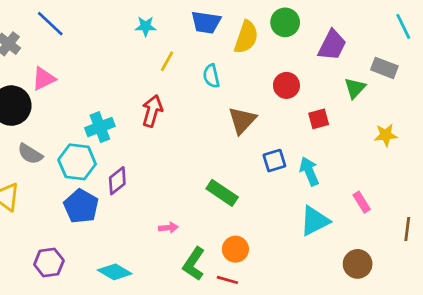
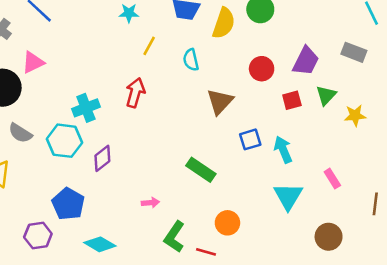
purple trapezoid: (332, 45) -> (306, 61), moved
green triangle: (355, 88) -> (326, 95), moved
blue pentagon: (81, 206) -> (68, 204), moved
cyan triangle: (315, 221) -> (288, 196), turned -32
orange circle: (235, 249) -> (227, 223), moved

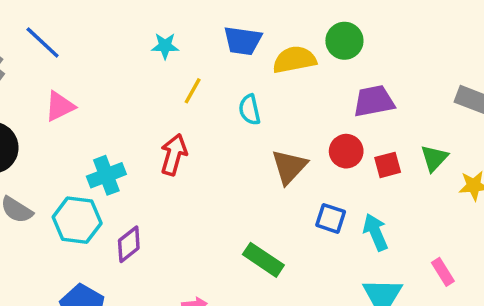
yellow semicircle: (224, 23) -> (294, 60), turned -120
purple trapezoid: (306, 61) -> (374, 101), moved, turned -128
pink triangle: (33, 62) -> (60, 106), moved
red circle: (262, 69) -> (346, 151), moved
blue square: (250, 139) -> (331, 218), turned 35

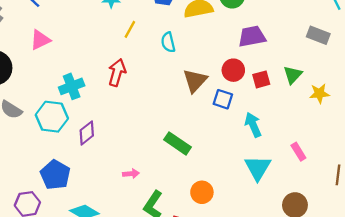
blue square: (331, 218) -> (223, 99), moved

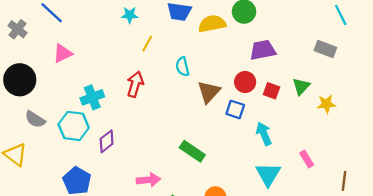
cyan semicircle: (168, 42) -> (182, 67), moved
red square: (261, 79) -> (271, 91), turned 35
pink arrow: (131, 174) -> (148, 180), size x1.5

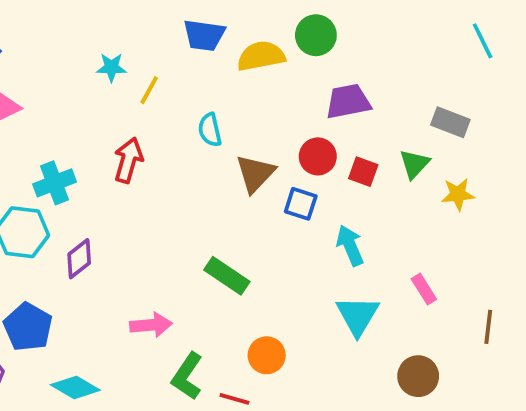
cyan star: (130, 15) -> (111, 67), moved
gray rectangle: (325, 49) -> (450, 122), moved

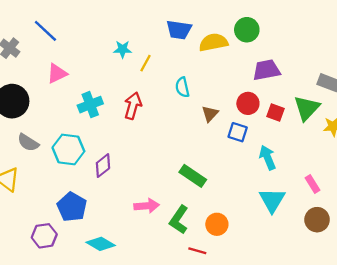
green triangle: (414, 164) -> (307, 108), size x1.4
brown triangle: (255, 173) -> (210, 114), size x0.7
cyan cross: (54, 183) -> (90, 105), moved
green L-shape: (187, 376) -> (179, 220), moved
brown circle: (418, 376) -> (317, 220), moved

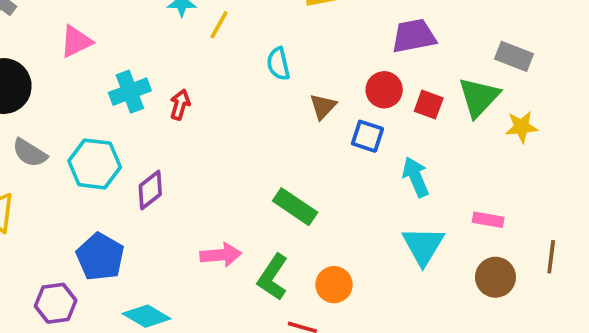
red arrow: (133, 106) -> (180, 105), moved, size x0.7
pink rectangle: (312, 184) -> (488, 220), turned -48

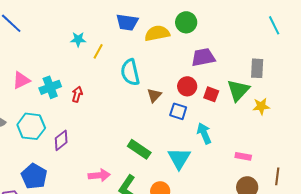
pink triangle: (76, 42) -> (21, 80), moved
gray rectangle: (514, 56) -> (257, 68), turned 72
cyan semicircle: (278, 64) -> (130, 72), size x1.5
cyan triangle: (423, 246) -> (179, 158), moved

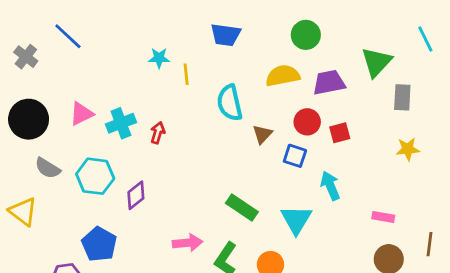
yellow semicircle: (157, 33) -> (283, 76), moved
yellow line: (98, 51) -> (186, 74), turned -35
green triangle: (238, 90) -> (376, 62), moved
red square: (211, 94) -> (340, 133), turned -35

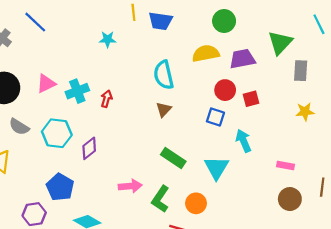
yellow line: (186, 74) -> (133, 12), moved
brown triangle: (262, 134) -> (164, 109), moved

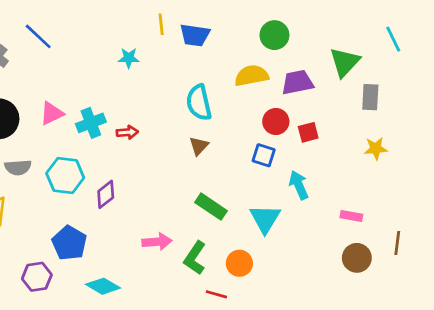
red arrow: (106, 99) -> (127, 132), turned 70
gray semicircle: (19, 127) -> (18, 167), turned -36

